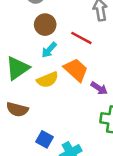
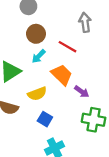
yellow semicircle: (48, 80) -> (37, 94), moved
blue square: (44, 139) -> (45, 119), moved

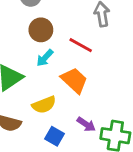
purple arrow: (82, 92) -> (86, 124), moved

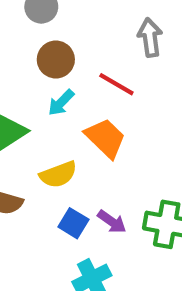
purple arrow: (86, 124) -> (112, 222), moved

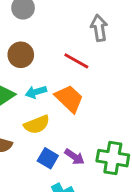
brown circle: (56, 60) -> (21, 55), moved
cyan arrow: (61, 103) -> (36, 92), moved, turned 30

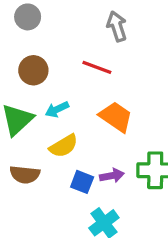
orange trapezoid: (69, 99) -> (116, 117), moved
purple arrow: (75, 157) -> (112, 176), turned -36

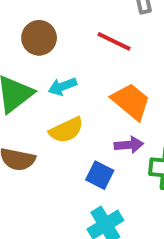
purple arrow: (112, 176) -> (129, 145), moved
blue square: (82, 182) -> (100, 175), moved

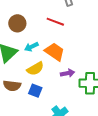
orange trapezoid: (131, 101) -> (55, 52), moved
blue square: (100, 175) -> (35, 91), moved

